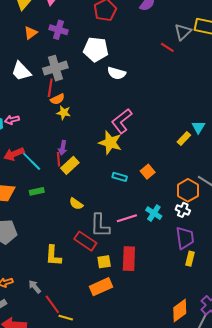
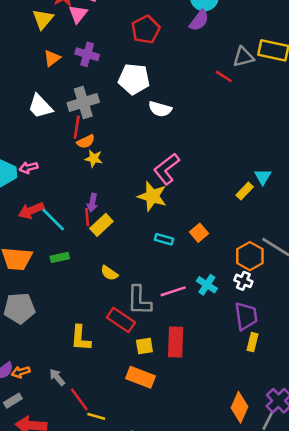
gray triangle: (183, 32) -> (243, 57), turned 30
orange rectangle: (101, 287) -> (140, 377), turned 45
orange diamond: (180, 310) -> (239, 407), turned -30

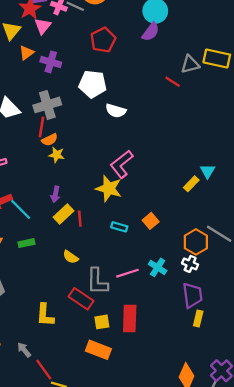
orange triangle: (52, 58) -> (26, 53), moved
red line: (87, 217) -> (80, 219), moved

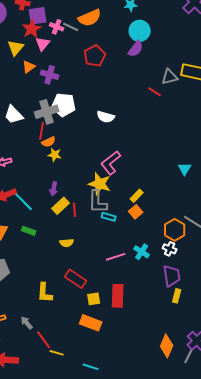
white pentagon: (93, 84) -> (64, 105), moved
yellow rectangle: (191, 184) -> (137, 196), moved
green rectangle: (26, 243) -> (29, 231), turned 32
yellow semicircle: (71, 257) -> (67, 243), turned -40
gray L-shape: (97, 281) -> (98, 202), moved

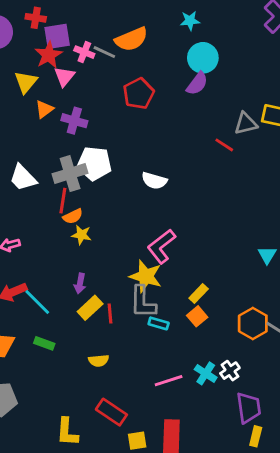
orange hexagon: (175, 230) -> (253, 323), moved
white cross: (170, 249) -> (230, 371), moved, turned 32

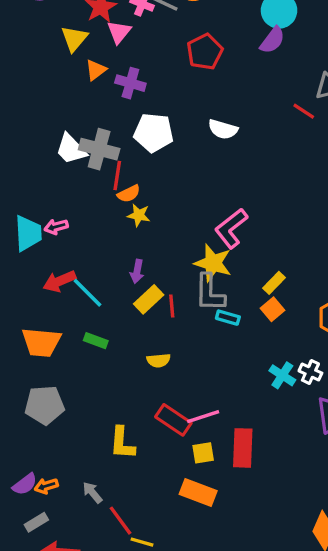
gray cross: (70, 173) -> (99, 149), moved, turned 32
white semicircle: (154, 181) -> (223, 129), moved
white cross: (230, 371) -> (310, 372), turned -30
pink line: (169, 381) -> (203, 417), moved

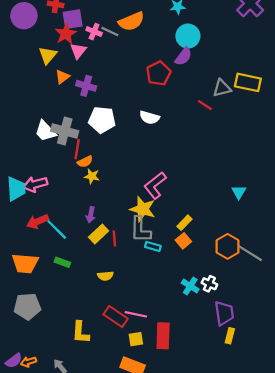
red pentagon: (205, 52) -> (159, 73), moved
pink arrow: (56, 227) -> (35, 184), size x1.5
pink line: (203, 417) -> (136, 314), turned 30

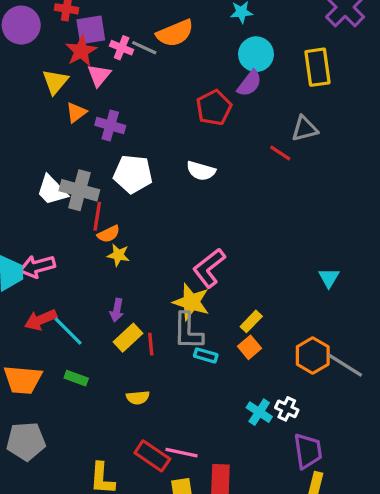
yellow rectangle: (248, 82) -> (318, 67), moved, turned 70

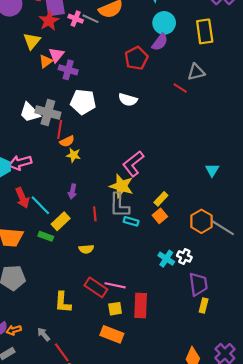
pink triangle: (99, 75) -> (56, 55), moved
red arrow: (41, 320) -> (22, 198), turned -90
yellow rectangle: (128, 338) -> (61, 221), moved

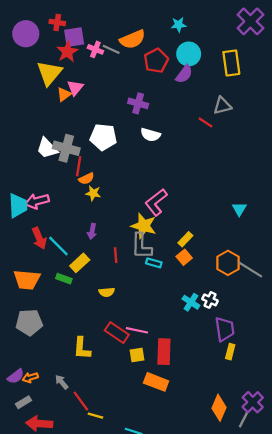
yellow triangle: (32, 41) -> (49, 73), size x1.4
red pentagon: (136, 58) -> (156, 61), moved
purple cross: (68, 70) -> (138, 103), moved
orange rectangle: (112, 334) -> (156, 382), moved

